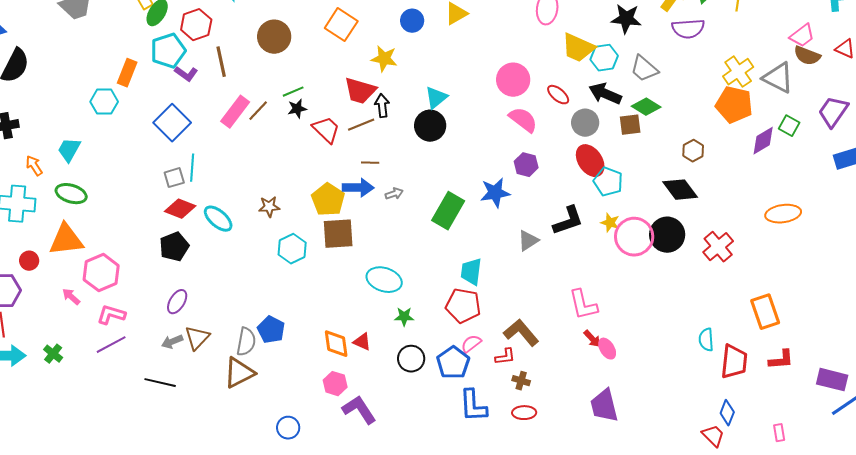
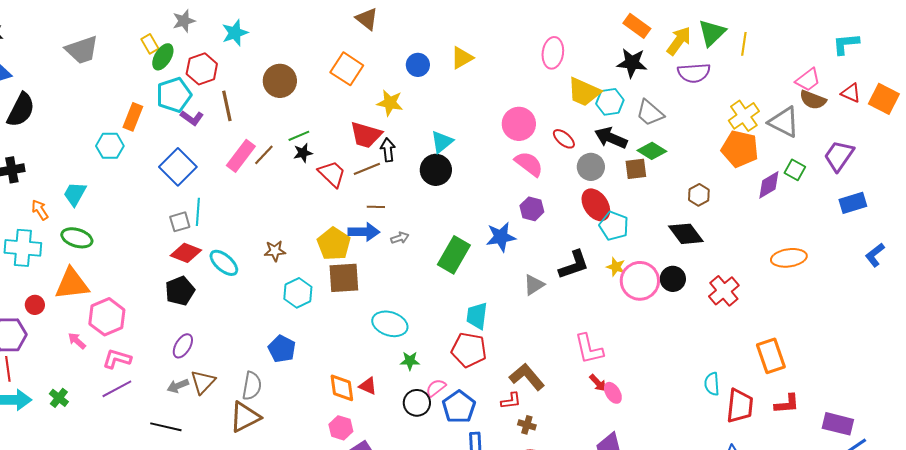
black circle: (667, 235) -> (673, 279), size x0.7
blue pentagon: (271, 330) -> (282, 349), moved
pink semicircle: (471, 344) -> (436, 388), moved

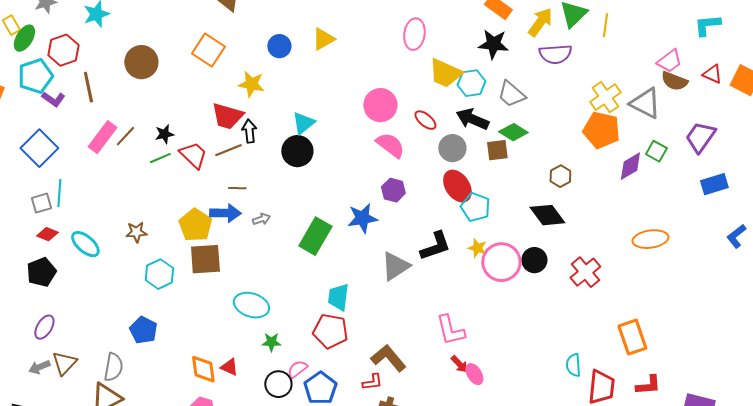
green line: (299, 136) -> (160, 158), moved
red diamond: (186, 253) -> (47, 234), size x0.7
gray triangle: (534, 285) -> (395, 266), size x1.4

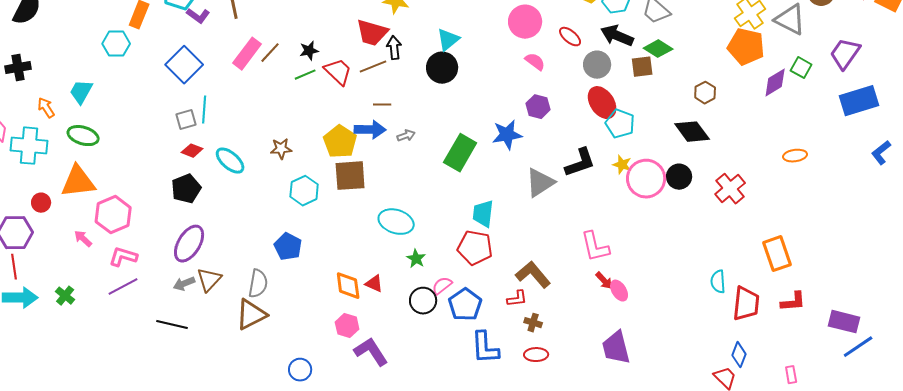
pink semicircle: (390, 145) -> (535, 62), size x0.7
blue rectangle: (714, 184) -> (859, 101), size x1.4
orange ellipse: (650, 239) -> (795, 156), size x0.7
purple ellipse: (44, 327) -> (189, 244), size x1.5
green star: (271, 342) -> (416, 259), turned 30

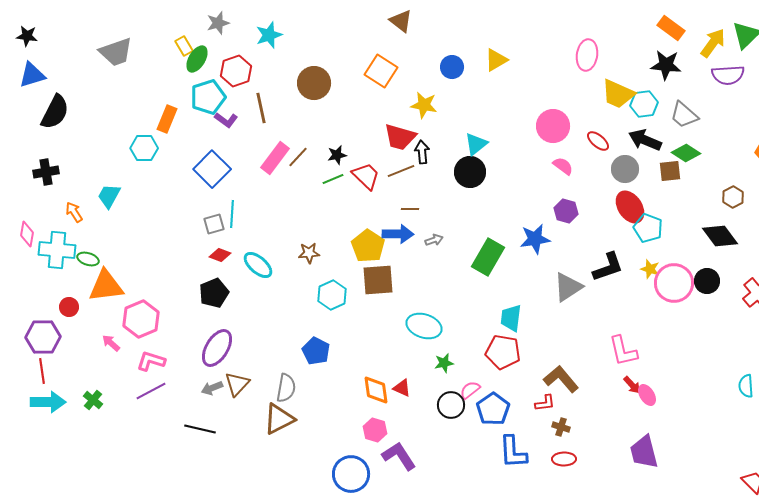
green ellipse: (83, 136) -> (88, 259), moved, size x0.7
green star: (416, 259) -> (444, 363), turned 30
blue circle: (300, 370) -> (351, 474), moved, size x1.6

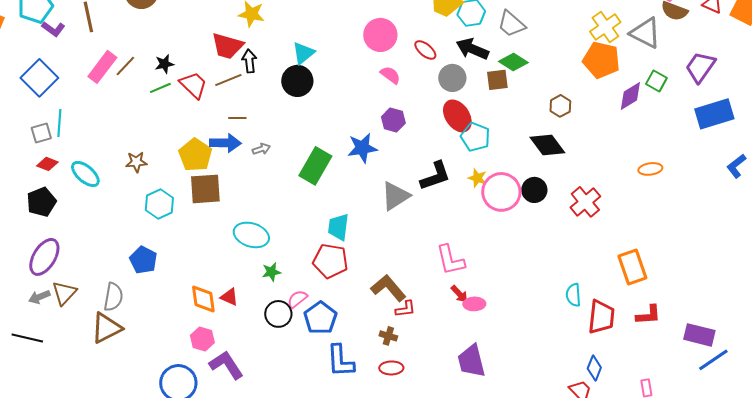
pink ellipse: (647, 395) -> (474, 304), turned -60
red L-shape: (545, 403) -> (405, 309), moved

